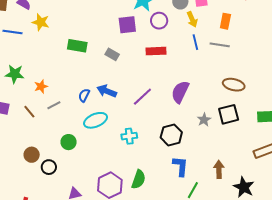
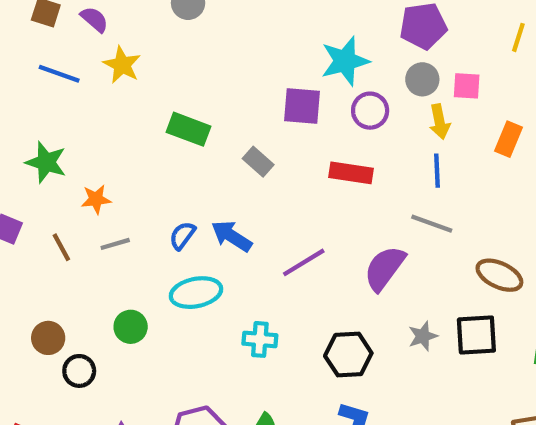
gray line: (220, 45) -> (432, 224), moved

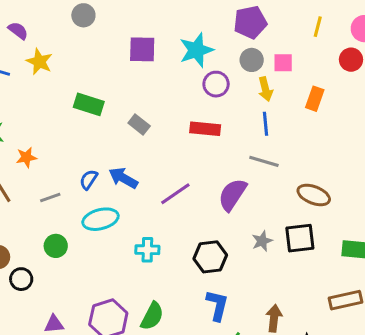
purple square: (302, 106) -> (142, 49), moved
gray line: (115, 244) -> (50, 198), moved

